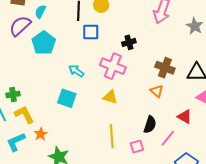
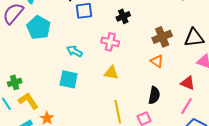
pink cross: (113, 66) -> (110, 42), size x0.7
brown cross: (165, 68) -> (162, 37), turned -36
pink line: (168, 138) -> (187, 106), moved

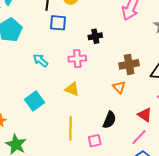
pink cross: (110, 42) -> (77, 59), turned -30
cyan square: (69, 79) -> (35, 101), moved, turned 30

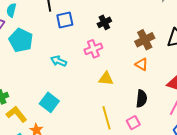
yellow triangle: (72, 89) -> (106, 79), moved
cyan square: (35, 101) -> (49, 102), moved

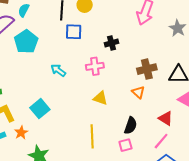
pink square: (133, 123) -> (125, 145), moved

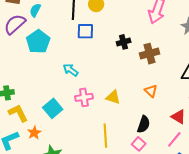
pink cross: (95, 66) -> (84, 97), moved
brown cross: (147, 69) -> (150, 54), moved
pink square: (125, 145) -> (139, 144), turned -32

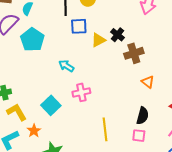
black cross: (124, 42) -> (118, 35), turned -32
brown cross: (150, 54) -> (134, 53), moved
yellow triangle: (113, 97) -> (98, 40), moved, turned -42
pink square: (139, 144) -> (139, 136), turned -32

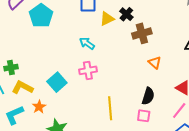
cyan arrow: (66, 66) -> (87, 43), moved
yellow L-shape: (17, 112) -> (22, 87), turned -35

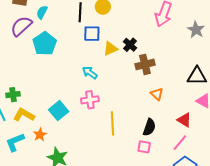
yellow line: (110, 108) -> (113, 123), moved

